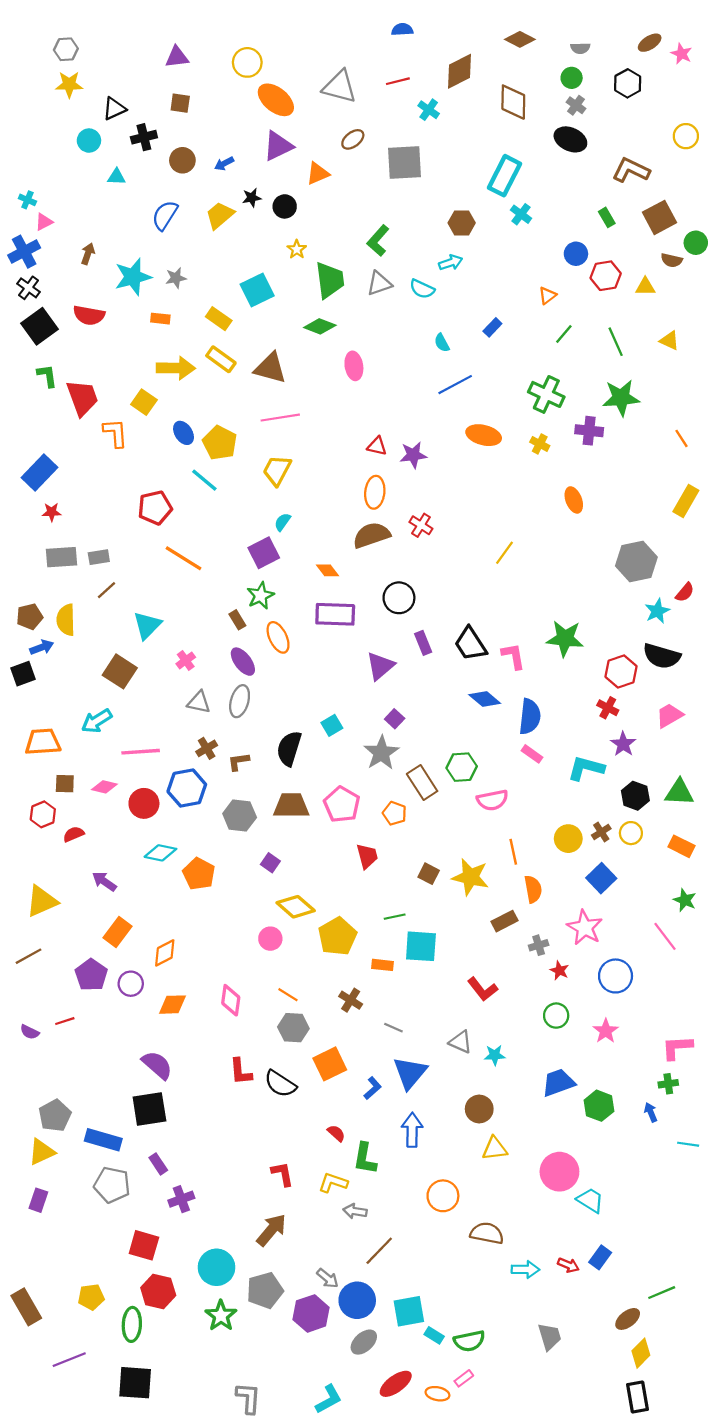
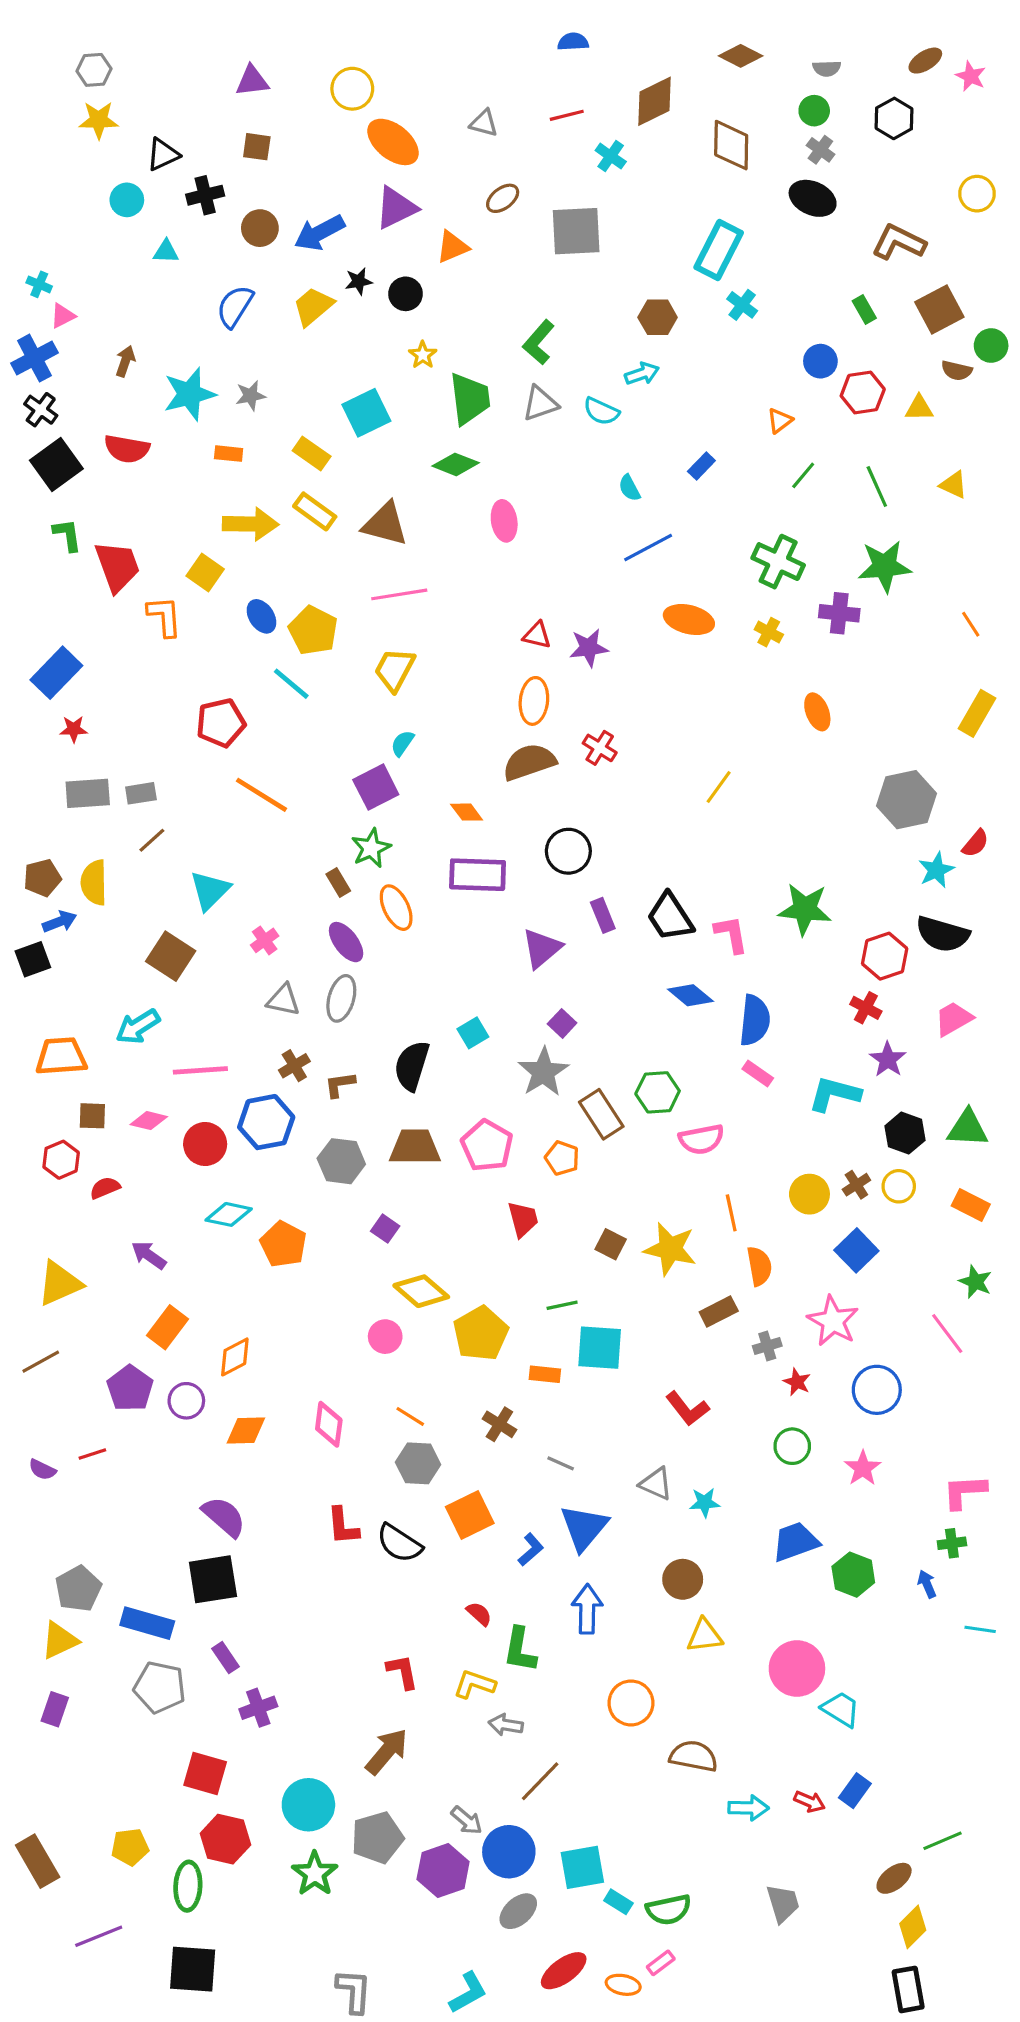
gray triangle: (340, 87) -> (484, 123), size x0.6
blue arrow: (224, 164) -> (319, 233), size x1.8

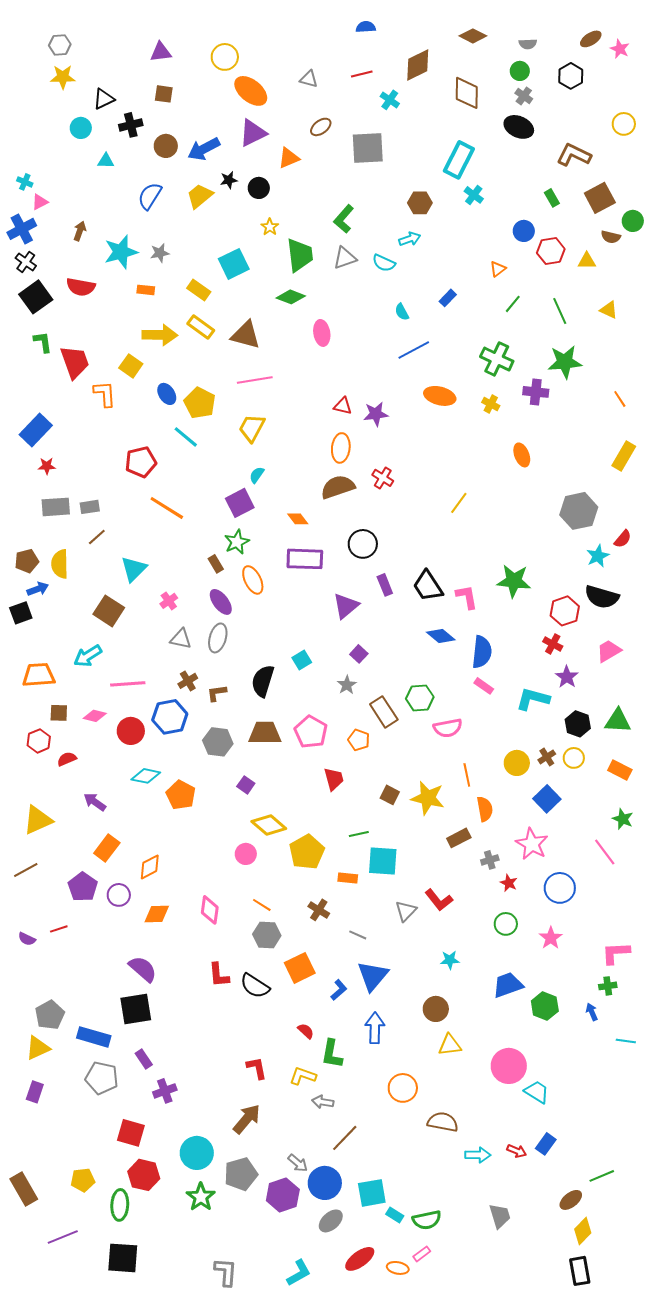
gray star: (543, 1072) -> (347, 685), size x0.6
gray triangle: (656, 1484) -> (406, 911), moved, turned 50

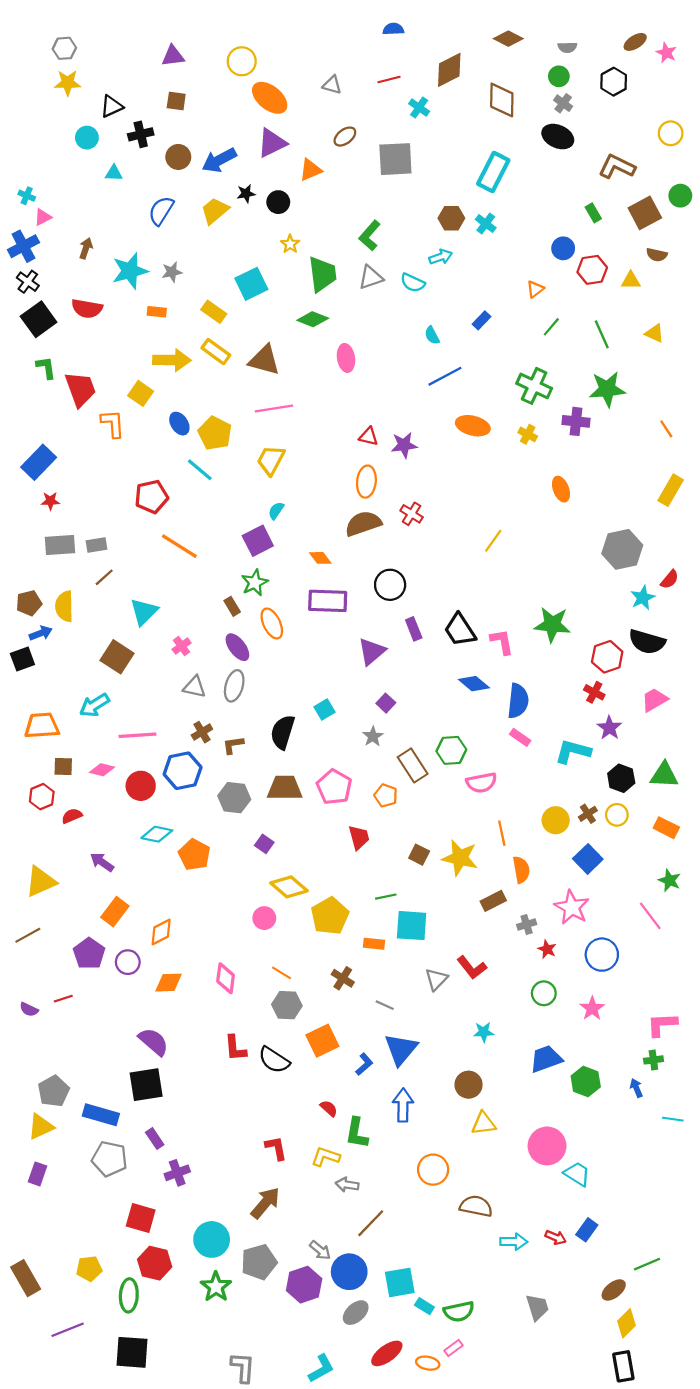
cyan cross: (474, 195) -> (486, 224), moved
green circle: (633, 221) -> (680, 196), moved

